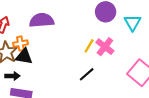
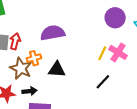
black triangle: (24, 56) -> (57, 70), moved

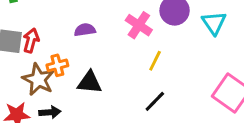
purple semicircle: (53, 33) -> (85, 30), size x0.6
pink cross: (118, 52) -> (139, 25), moved

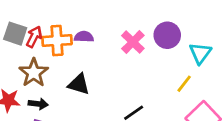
yellow line: (155, 61) -> (184, 84), moved
orange cross: (57, 65) -> (57, 41), moved, size x1.5

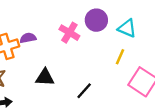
cyan triangle: (200, 53) -> (127, 28), turned -30
black triangle: (79, 84) -> (45, 77), moved

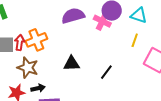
pink cross: (69, 33) -> (102, 21), moved
purple semicircle: (28, 38) -> (73, 16), moved, size x1.6

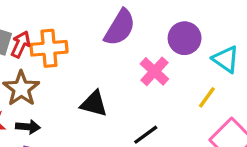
purple semicircle: (73, 16) -> (120, 27), turned 120
pink cross: (102, 21) -> (154, 71), moved

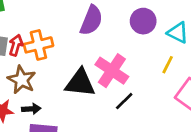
pink cross: (154, 71) -> (112, 71), moved, size x1.4
black triangle: (94, 104) -> (80, 83), size x1.4

